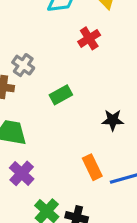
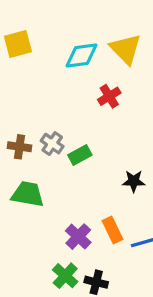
gray cross: (23, 65) -> (52, 144), moved
purple cross: (22, 173) -> (78, 237), moved

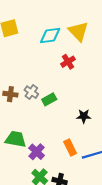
green trapezoid: (28, 194) -> (16, 139), moved
purple cross: (78, 237) -> (37, 152), moved

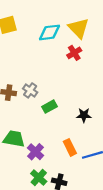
red cross: (68, 62) -> (74, 53), moved
green rectangle: (49, 99) -> (49, 107), moved

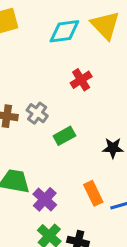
red cross: (74, 53) -> (81, 80), moved

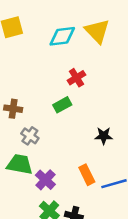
gray cross: (37, 113) -> (30, 136), moved
green rectangle: (64, 136) -> (62, 105), moved

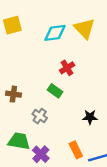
green rectangle: (62, 105) -> (55, 91), turned 64
gray cross: (30, 136) -> (40, 116), moved

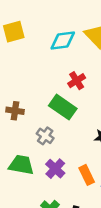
green rectangle: (55, 91) -> (63, 107), size x1.5
purple cross: (41, 154) -> (55, 169), moved

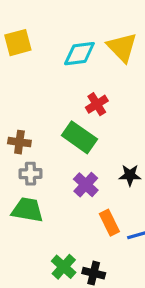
gray cross: (45, 136) -> (30, 174), moved, turned -36
purple cross: (55, 169) -> (86, 185), moved

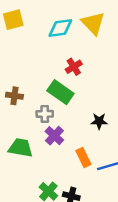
gray cross: (30, 174) -> (45, 114), moved
purple cross: (86, 185) -> (54, 136), moved

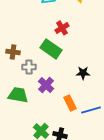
gray cross: (45, 114) -> (29, 67), moved

